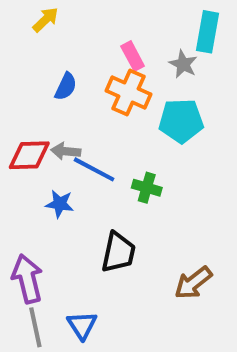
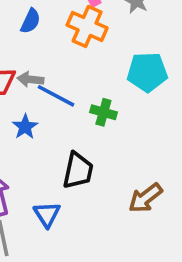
cyan pentagon: (181, 121) -> (147, 72), moved
blue star: (60, 204) -> (25, 127), turned 30
blue triangle: (82, 325) -> (47, 214), moved

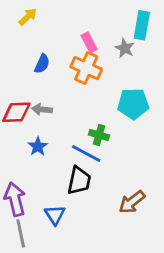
blue line: (56, 96) -> (86, 154), moved

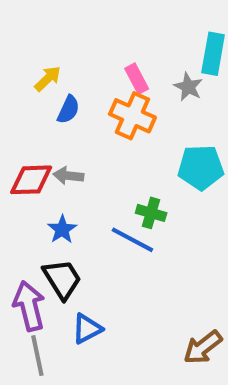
yellow arrow: (28, 17) -> (48, 79), moved
black trapezoid: (79, 181) -> (62, 279), moved, turned -44
brown arrow: (132, 202) -> (203, 347), moved
blue triangle: (55, 215) -> (87, 329), turned 35

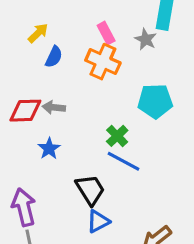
green cross: (151, 213) -> (117, 136), turned 30
blue line: (132, 240) -> (123, 161), moved
black trapezoid: (62, 279) -> (90, 190), moved
blue triangle: (87, 329) -> (98, 221), moved

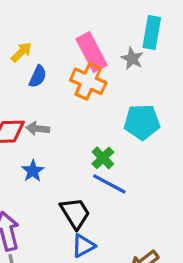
pink rectangle: (106, 33) -> (91, 52), size x1.6

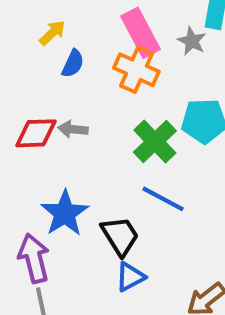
green cross: (103, 158) -> (155, 141), moved, size x1.5
blue star: (33, 171) -> (65, 213), moved, size x1.6

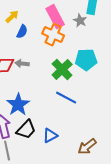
black trapezoid: (120, 236) -> (26, 130), moved, turned 75

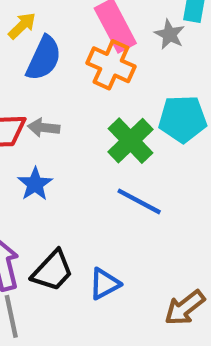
blue semicircle: (22, 32) -> (44, 58), size x1.5
blue star: (18, 105) -> (35, 184), moved, size x0.7

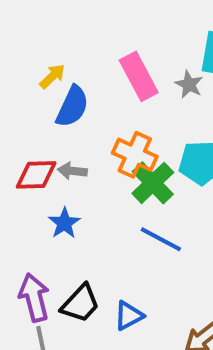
orange cross: (111, 65) -> (135, 155), moved

